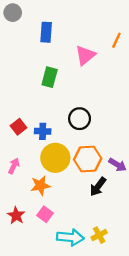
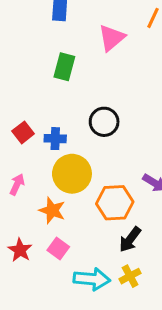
orange hexagon: (88, 159) -> (115, 203), moved
orange star: (40, 185) -> (52, 210), turned 30
black arrow: (98, 187) -> (130, 239), moved

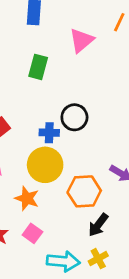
blue cross: (55, 139) -> (49, 133), moved

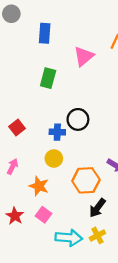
yellow circle: (45, 165) -> (54, 158), size x0.6

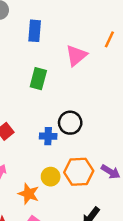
yellow circle: (54, 158) -> (51, 177), moved
orange hexagon: (86, 180) -> (79, 172), moved

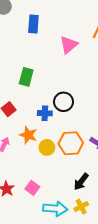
green rectangle: (38, 79) -> (26, 77), moved
orange star: (29, 194) -> (28, 135), moved

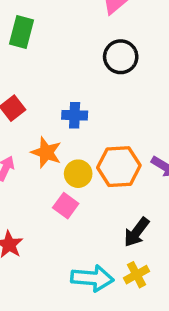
green rectangle: (26, 77) -> (21, 32), moved
black circle: (64, 102) -> (121, 57), moved
pink square: (32, 188) -> (66, 206), moved

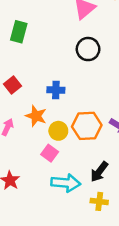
yellow cross: (137, 275) -> (99, 201), turned 35
cyan arrow: (92, 278) -> (66, 183), moved

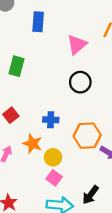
orange hexagon: (87, 126) -> (87, 136), moved
pink square: (50, 153) -> (54, 178), moved

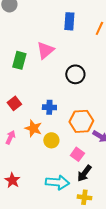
blue rectangle: (38, 22) -> (69, 21), moved
pink triangle: (77, 45) -> (45, 50), moved
pink square: (54, 178) -> (77, 154), moved

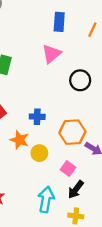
pink triangle: (45, 50) -> (51, 54), moved
black circle: (75, 74) -> (80, 80), moved
cyan arrow: (57, 182) -> (46, 199), turned -85

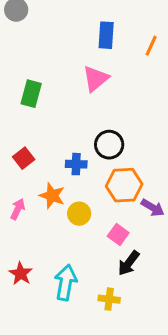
black circle: (80, 80) -> (109, 145), moved
cyan arrow: (46, 199) -> (66, 283), moved
yellow cross: (76, 216) -> (109, 299), moved

